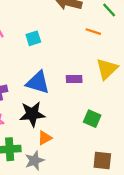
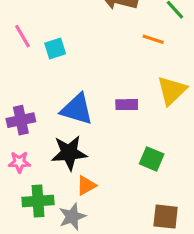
cyan square: (33, 38) -> (55, 49), moved

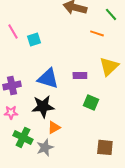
green square: (152, 159) -> (91, 102), moved
green cross: (38, 201) -> (23, 137), turned 30

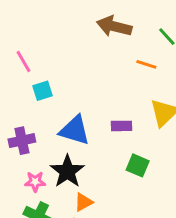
cyan square: (34, 39) -> (42, 91), moved
black star: (43, 106) -> (67, 171), turned -30
pink star: (11, 112) -> (35, 182), moved

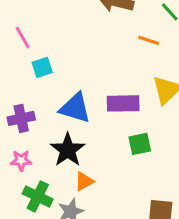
purple rectangle: (122, 126) -> (123, 103), size x1.5
green square: (138, 165) -> (140, 144), turned -35
pink star: (35, 182) -> (21, 160), moved

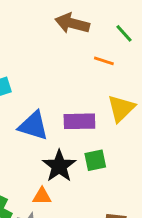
black star: (68, 150) -> (59, 166), moved
orange triangle: (84, 181) -> (42, 196), turned 30

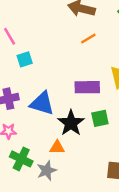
orange line: (104, 61) -> (88, 39), moved, turned -49
blue triangle: (33, 126) -> (42, 103), moved

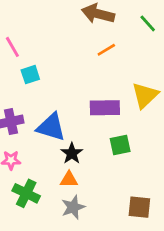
black star: (71, 123) -> (72, 153), moved, size x0.7
gray star: (47, 171) -> (73, 207), moved

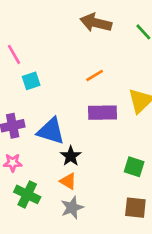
orange line: (106, 50) -> (95, 76), moved
green square: (120, 145) -> (134, 167), moved, turned 30
orange triangle: (69, 180) -> (68, 181), turned 30

